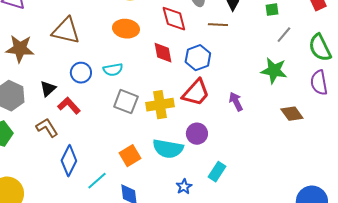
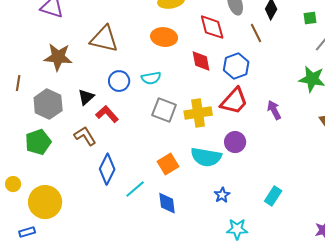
brown line: (218, 25) -> (256, 33), turned 60
cyan rectangle: (217, 172) -> (273, 196), moved

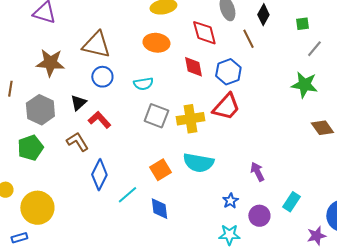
blue circle: (119, 81) -> (102, 77), moved
purple arrow: (274, 110) -> (257, 172), moved
purple circle: (235, 142) -> (259, 216), moved
blue star: (222, 195) -> (230, 201), moved
cyan rectangle: (273, 196) -> (291, 202), moved

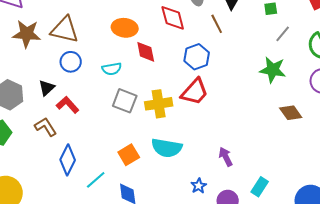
brown star: (50, 63) -> (27, 34), moved
red diamond: (193, 67) -> (146, 52), moved

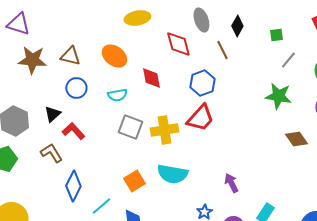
orange ellipse: (125, 28) -> (114, 56), moved, turned 30
brown triangle: (65, 30) -> (70, 56), size x0.7

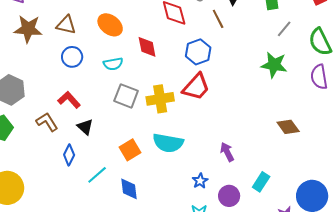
black triangle: (52, 114) -> (85, 127), moved, turned -36
brown diamond: (296, 139) -> (288, 127), moved
blue diamond: (73, 186) -> (69, 155), size x0.7

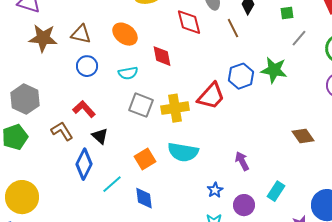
blue hexagon: (198, 52) -> (241, 76), moved
green star: (274, 65) -> (274, 70), moved
blue diamond: (69, 155) -> (84, 164), size x1.4

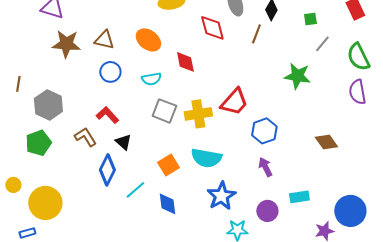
brown line: (233, 28) -> (256, 34), turned 48
blue hexagon: (241, 76) -> (264, 131), moved
blue star: (215, 190) -> (221, 196), moved, size x1.8
cyan rectangle: (276, 191) -> (299, 197), turned 48

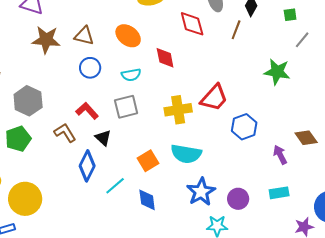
gray square: (164, 111) -> (126, 107), moved, turned -35
purple arrow: (265, 167) -> (280, 155), moved
purple circle: (267, 211) -> (238, 199), moved

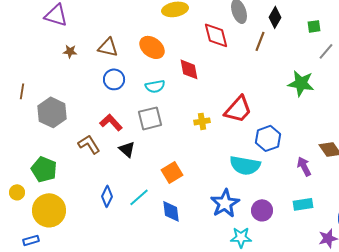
brown star: (46, 40) -> (70, 51), size x0.5
yellow cross: (178, 110) -> (202, 121), size x0.6
green pentagon: (18, 139) -> (44, 169), moved, turned -30
cyan semicircle: (186, 154) -> (245, 165), moved
blue diamond: (87, 166) -> (107, 196), moved, size x0.7

